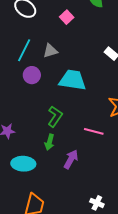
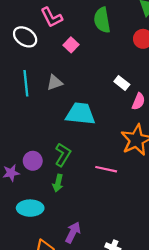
cyan line: (24, 50) -> (26, 83), turned -30
purple circle: (32, 75) -> (33, 161), moved
purple arrow: (71, 159) -> (73, 232), moved

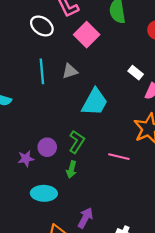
pink square: (71, 45) -> (87, 35), size x1.6
cyan trapezoid: (80, 114) -> (95, 102), turned 112

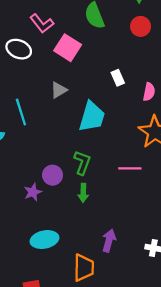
cyan line: (42, 71) -> (21, 112), moved
white rectangle: (136, 73) -> (118, 78), moved, turned 40
cyan ellipse: (44, 193) -> (44, 240), moved

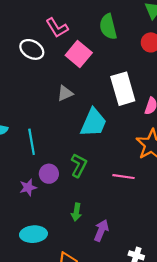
white rectangle: (118, 78) -> (123, 89), size x2.0
cyan line: (21, 112) -> (32, 142), moved
green arrow: (83, 193) -> (76, 212), moved
purple arrow: (109, 241) -> (101, 230), moved

